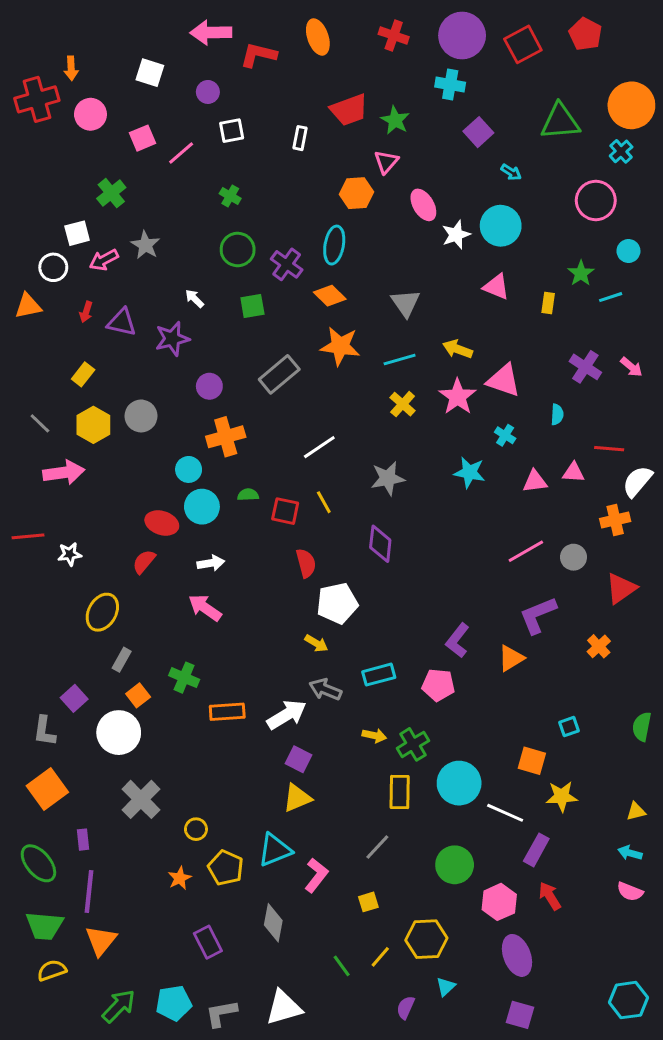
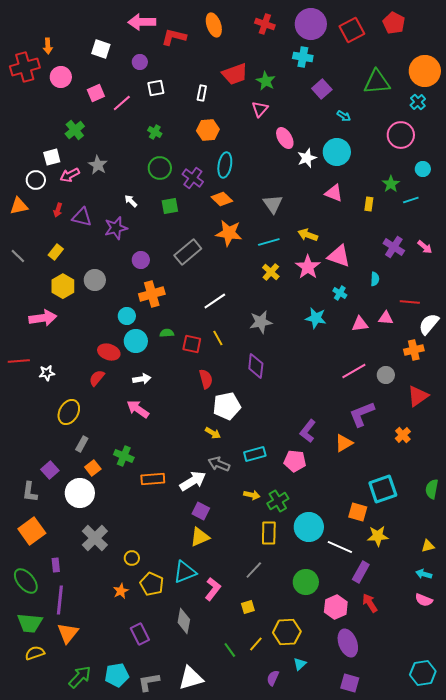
orange hexagon: (356, 193) -> (208, 130), moved
gray line: (40, 423) -> (18, 256), moved
cyan square: (569, 727) -> (383, 489), size x2.0

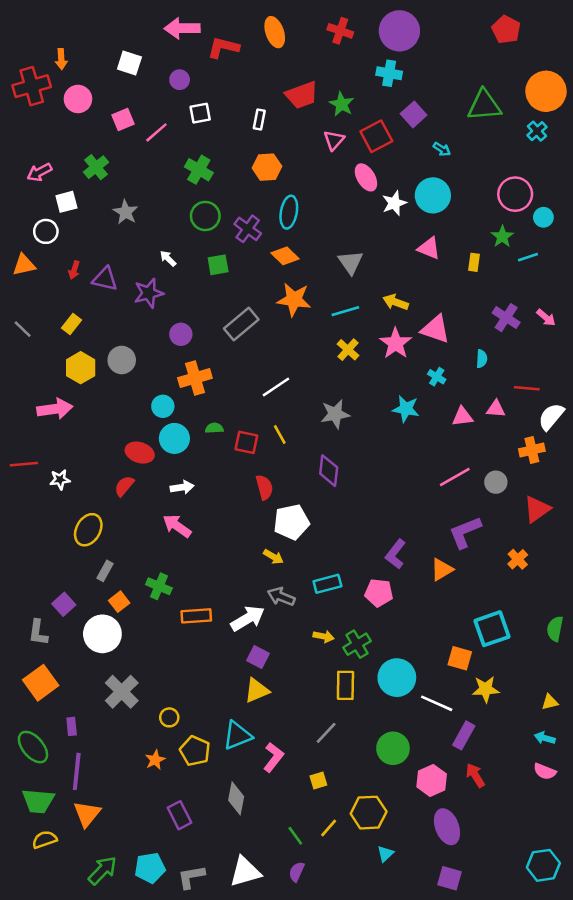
red square: (352, 30) -> (376, 136), moved
green cross: (155, 132) -> (199, 170), size x1.5
pink circle: (401, 135) -> (515, 194), moved
pink arrow: (70, 175) -> (39, 172), moved
purple semicircle: (273, 678) -> (297, 872), moved

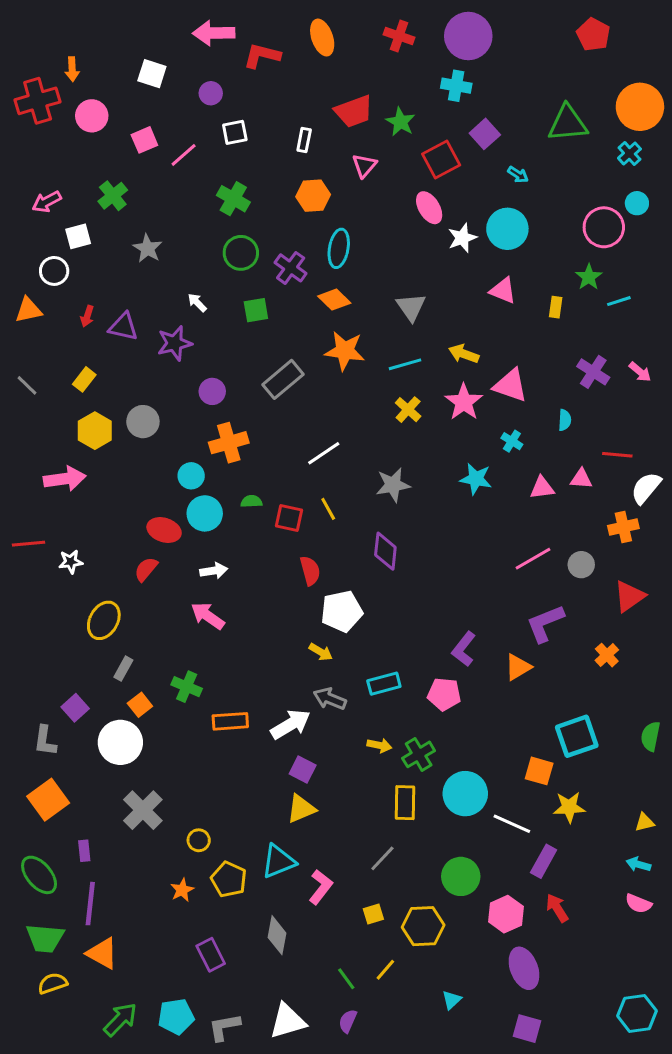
pink triangle: (334, 140) -> (364, 166), moved
cyan circle: (543, 217) -> (637, 203), moved
yellow hexagon: (369, 813) -> (423, 926), moved
orange triangle: (87, 814) -> (102, 953), turned -40

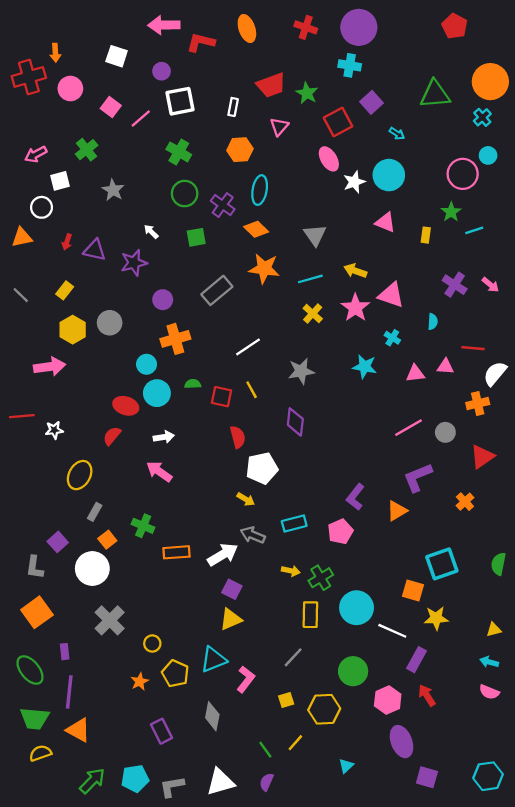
white square: (235, 132) -> (180, 101), size x1.5
pink square: (144, 140) -> (111, 107), turned -30
pink pentagon: (444, 694) -> (340, 532), turned -30
purple square: (527, 1029) -> (427, 777), moved

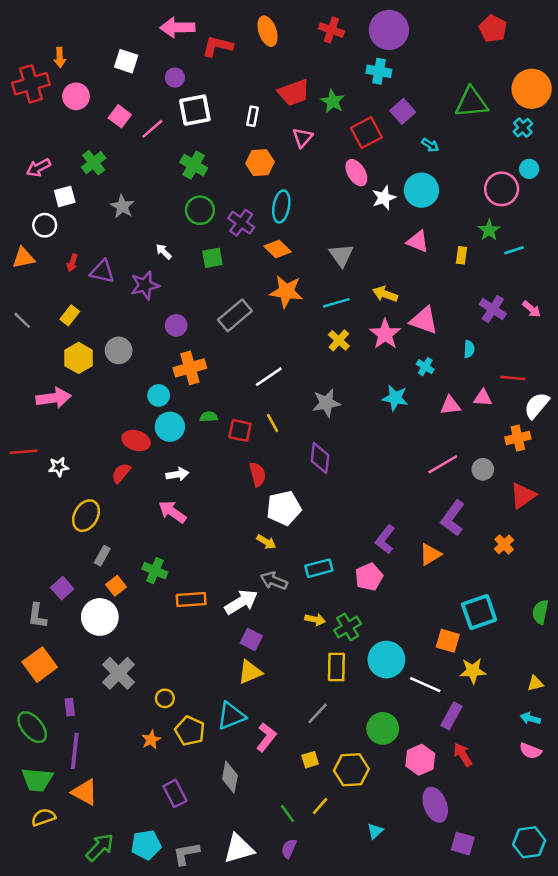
purple L-shape: (418, 477) -> (453, 518), turned -32

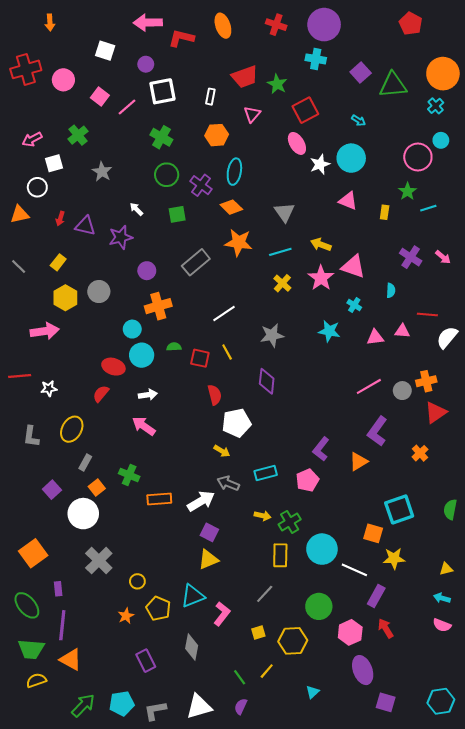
orange arrow: (60, 57) -> (50, 22), moved
purple square: (403, 111) -> (361, 73), moved
orange cross: (518, 438) -> (426, 381), moved
gray L-shape: (37, 616) -> (31, 436), moved

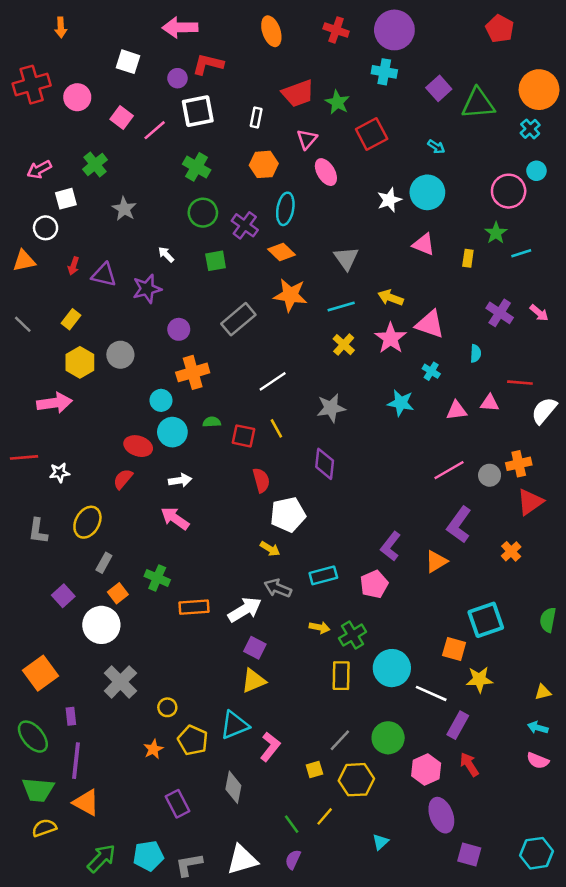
red L-shape: (181, 38) -> (208, 64), moved
pink ellipse: (297, 143) -> (326, 172), moved
gray line: (265, 594) -> (340, 740), moved

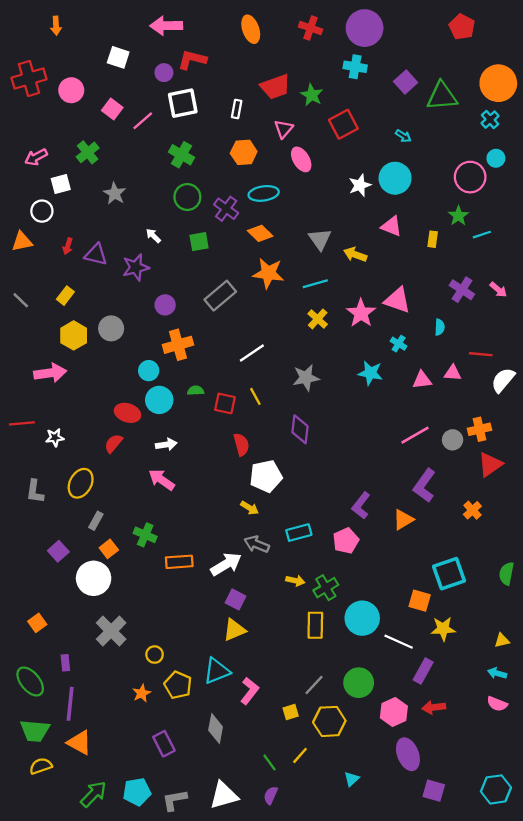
cyan ellipse: (285, 209) -> (264, 193), turned 72
yellow arrow: (391, 298) -> (355, 254), moved
orange square: (40, 673) -> (37, 623), size x0.6
red arrow: (469, 764) -> (434, 707), turned -65

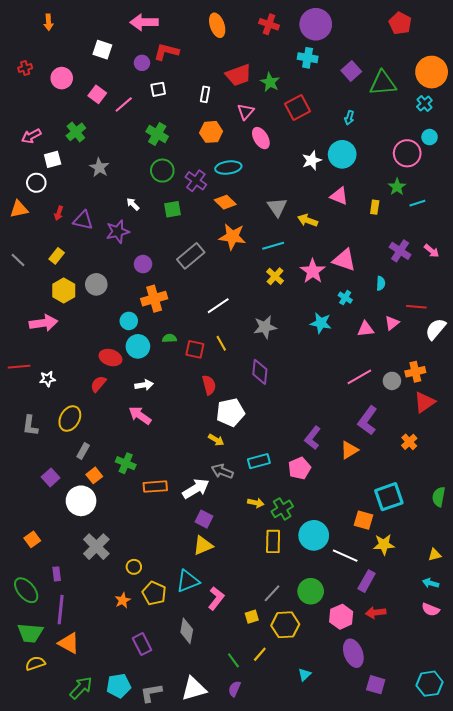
red cross: (29, 78) -> (25, 68), size x0.5
white square: (183, 103) -> (158, 89), size x0.6
cyan arrow: (403, 136) -> (349, 118), turned 72
pink triangle: (453, 373) -> (392, 323), turned -42

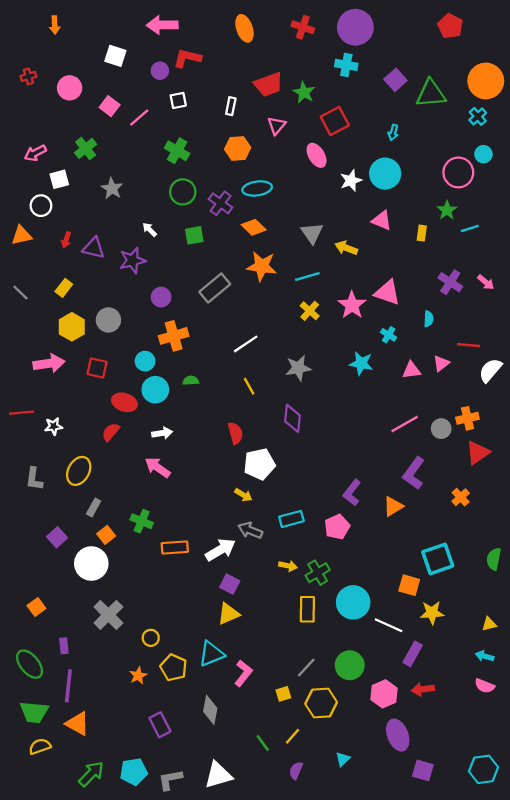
pink ellipse: (261, 138) -> (317, 155), moved
red square: (195, 349) -> (97, 368), moved
purple semicircle: (234, 689) -> (296, 770), moved

